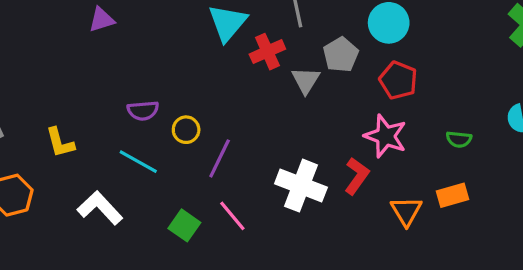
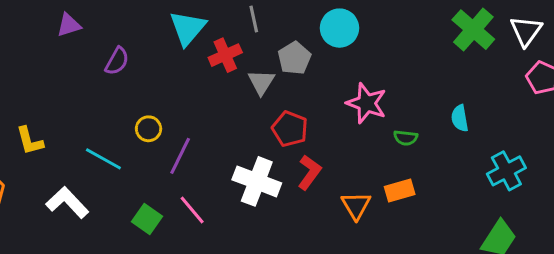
red pentagon: (398, 80) -> (290, 129), moved
purple semicircle: (143, 111) -> (117, 61), moved, turned -56
pink star: (386, 136) -> (367, 103), moved

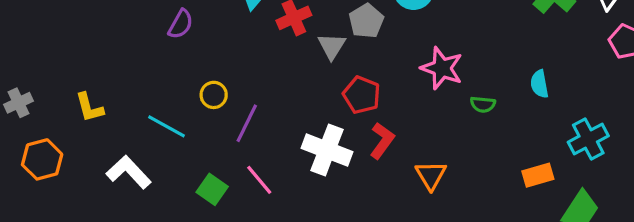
orange rectangle: (400, 190) -> (538, 175), moved

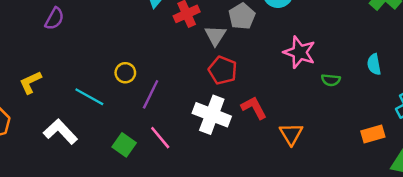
purple semicircle: (181, 24) -> (54, 19), moved
red pentagon: (362, 95) -> (223, 70), moved
yellow L-shape: (89, 108) -> (30, 82), turned 80
red L-shape: (382, 141) -> (254, 108), turned -64

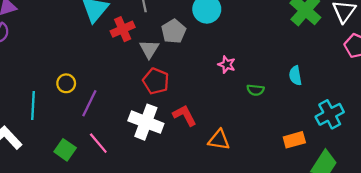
pink star: (300, 52) -> (227, 65), size x0.6
cyan line: (89, 97) -> (33, 105), turned 64
orange triangle: (291, 134) -> (219, 140), turned -50

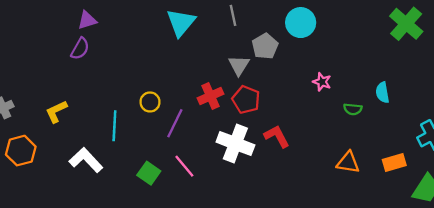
red cross: (123, 29) -> (210, 96), moved
cyan semicircle: (295, 76) -> (382, 92), moved
orange triangle: (219, 140) -> (348, 162), moved

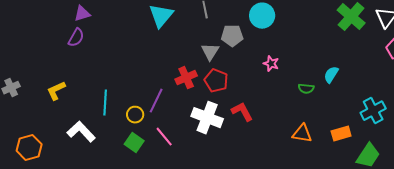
gray pentagon: (265, 46) -> (232, 36), turned 30
pink star: (322, 82) -> (271, 64), moved
cyan semicircle: (382, 92) -> (331, 75), turned 42
yellow circle: (150, 102) -> (135, 115), moved
orange hexagon: (21, 151) -> (29, 148), moved

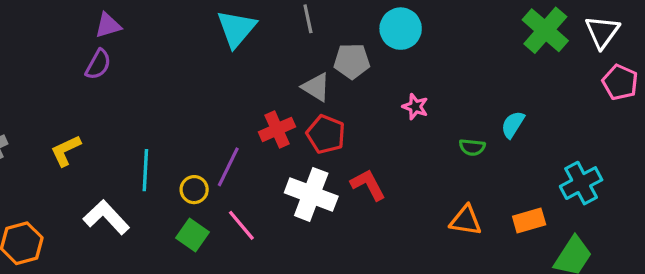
gray triangle: (210, 52) -> (316, 87), turned -30

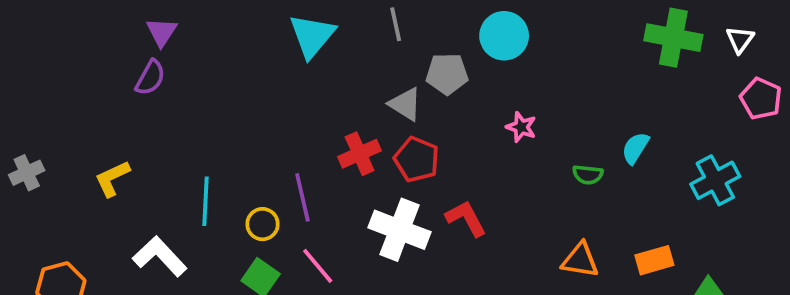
purple triangle: (108, 25) -> (162, 32), turned -40
green cross: (545, 30) -> (673, 38), turned -30
white triangle: (602, 32) -> (740, 40), size x0.7
purple line: (228, 167) -> (302, 197), turned -39
cyan cross: (581, 183) -> (715, 180), moved

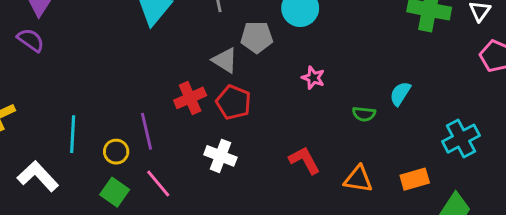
purple semicircle: (150, 78) -> (31, 40), turned -84
cyan cross: (715, 180) -> (461, 139), moved
red L-shape: (466, 218) -> (305, 160), moved
white cross: (399, 230) -> (220, 156), size x0.7

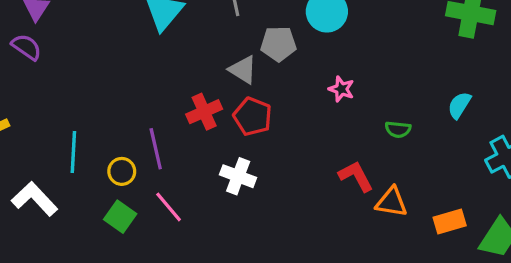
cyan semicircle: (400, 94) -> (459, 105), moved
red L-shape: (305, 160) -> (356, 176), moved
orange rectangle: (415, 179) -> (450, 221), moved

